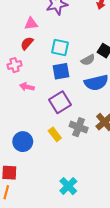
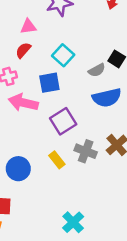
cyan square: (60, 47) -> (63, 55), turned 30
blue square: (61, 71) -> (49, 83), moved
pink arrow: (27, 87) -> (23, 103), size x1.6

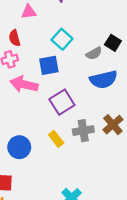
red semicircle: (23, 50) -> (14, 38), moved, turned -56
gray cross: (86, 151) -> (83, 131), turned -30

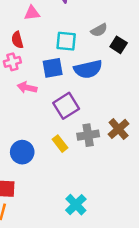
cyan square: (62, 39) -> (66, 41), turned -36
gray semicircle: (94, 53) -> (99, 30), moved
blue semicircle: (103, 80) -> (88, 69), moved
pink arrow: (24, 84) -> (27, 87), size x0.7

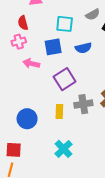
blue semicircle: (88, 69) -> (83, 48), size x0.7
yellow rectangle: (60, 144) -> (59, 111), turned 40
cyan cross: (76, 205) -> (64, 149), moved

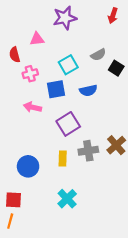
red semicircle: (23, 23) -> (15, 55), moved
cyan square: (65, 24) -> (68, 65), turned -36
pink cross: (19, 42) -> (30, 74), moved

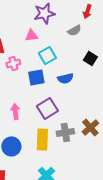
pink triangle: (37, 39) -> (31, 35), moved
gray semicircle: (98, 55) -> (74, 30), moved
pink arrow: (32, 107) -> (15, 111), moved, turned 70
yellow rectangle: (63, 159) -> (42, 139), size x1.5

